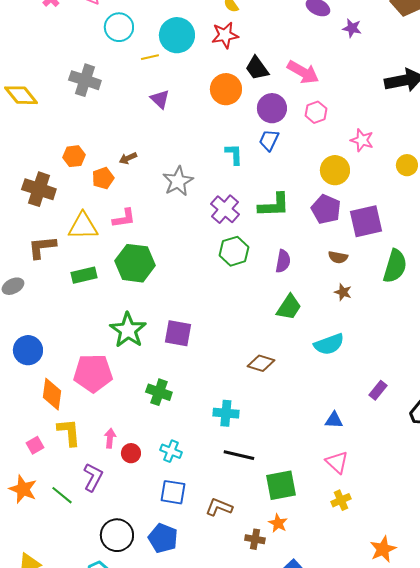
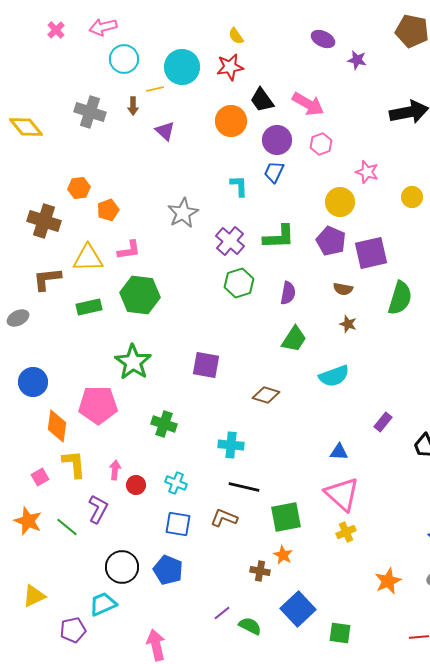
brown arrow: (128, 158) -> (133, 106), moved, turned -66
purple square: (178, 333) -> (206, 365), moved
pink triangle: (337, 462) -> (342, 494), size x1.5
brown L-shape: (219, 507) -> (224, 518), moved

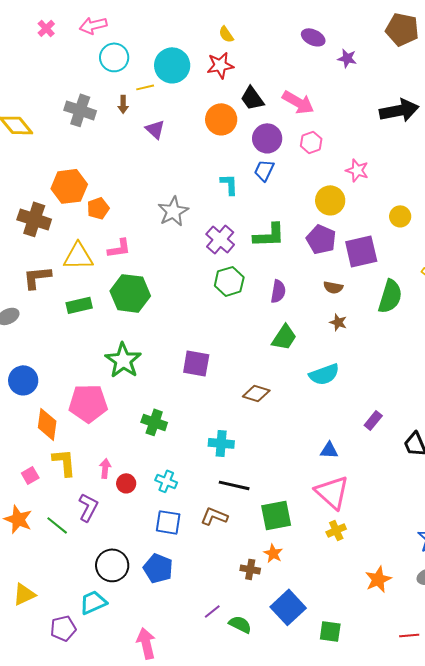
orange hexagon: (79, 188) -> (69, 186), size x1.6
yellow circle: (412, 197) -> (400, 216), moved

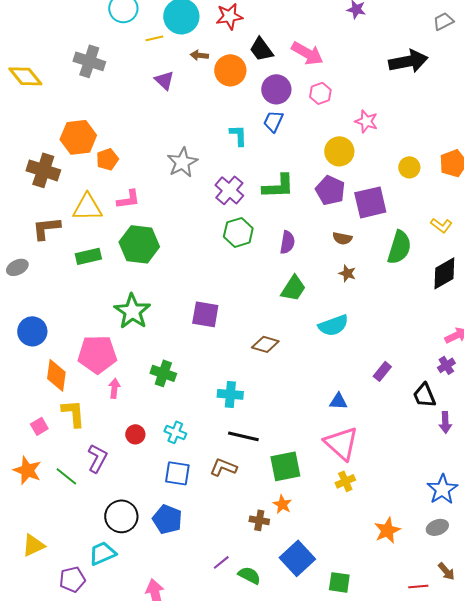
brown arrow: (123, 104) -> (199, 55), moved, turned 96
pink arrow: (105, 468) -> (114, 388), moved

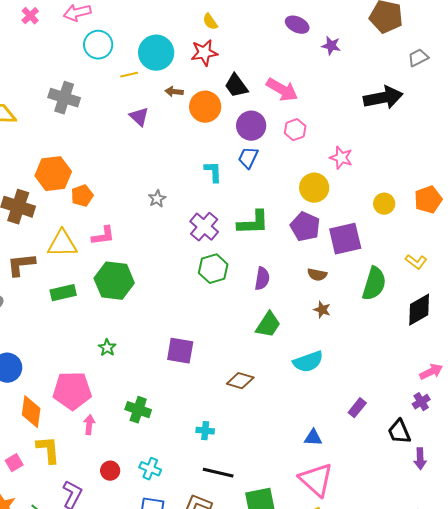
gray star: (182, 162) -> (157, 199), size x0.6
green star: (132, 311) -> (107, 348), size x0.5
cyan cross: (230, 394) -> (205, 431), size x0.7

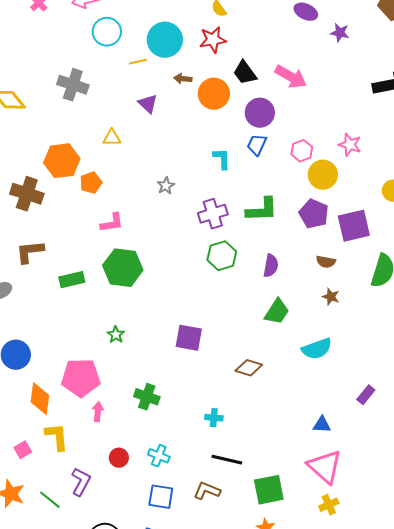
pink hexagon: (295, 130) -> (302, 151), moved
purple cross: (204, 227) -> (213, 214), turned 32
yellow triangle: (62, 244) -> (112, 138), moved, size x0.6

